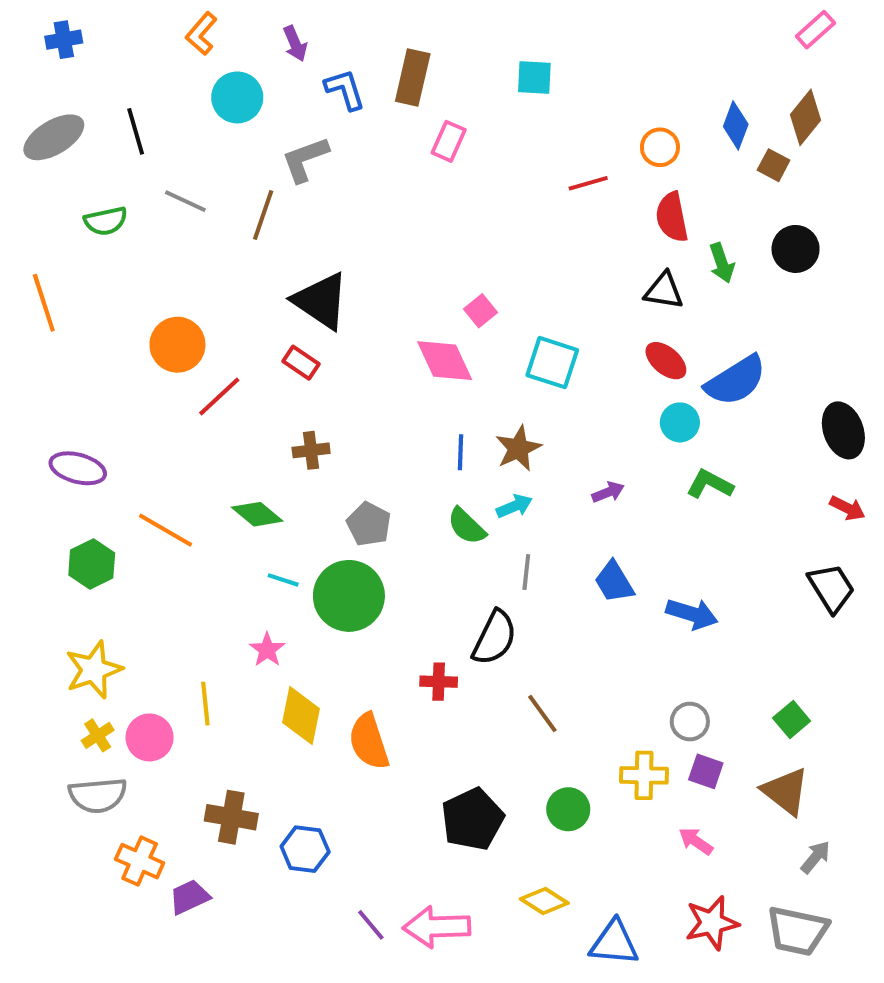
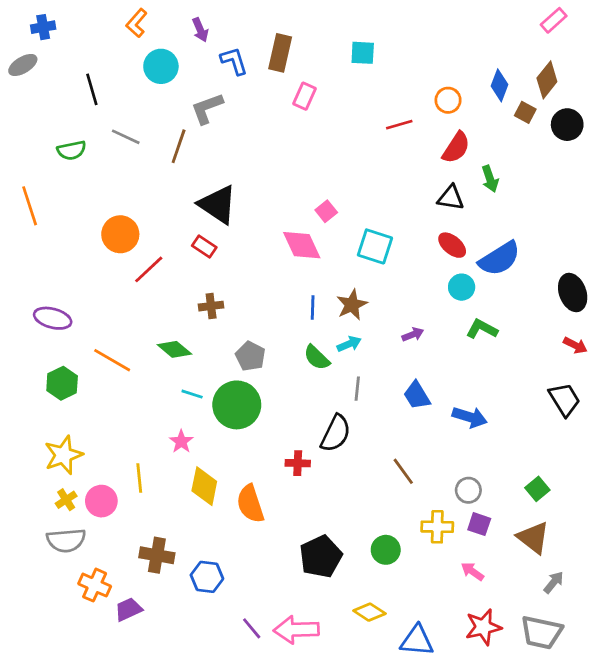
gray ellipse: (54, 137) -> (23, 65), moved, size x0.7
red semicircle: (672, 217) -> (456, 148), turned -136
black circle: (796, 249) -> (567, 125), moved
brown line: (542, 714) -> (403, 471), moved

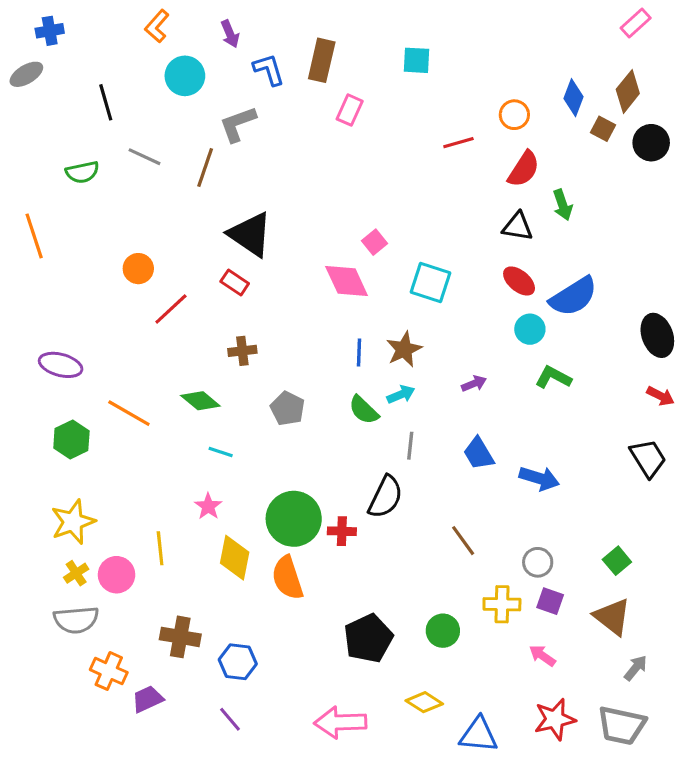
orange circle: (120, 234) -> (138, 269), size x0.7
green circle: (237, 405) -> (294, 519), moved
purple line: (252, 628) -> (230, 719), moved

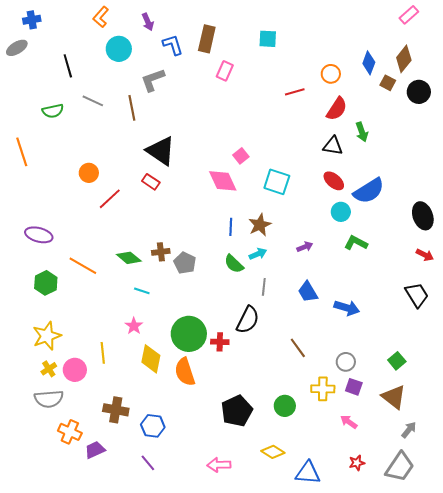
brown line: (205, 168) -> (132, 108), turned -30
brown cross: (242, 351) -> (161, 252), moved
red star: (555, 719) -> (357, 463), size x0.6
pink arrow: (340, 722) -> (219, 465), size x0.7
gray trapezoid: (622, 725) -> (400, 467), turned -68

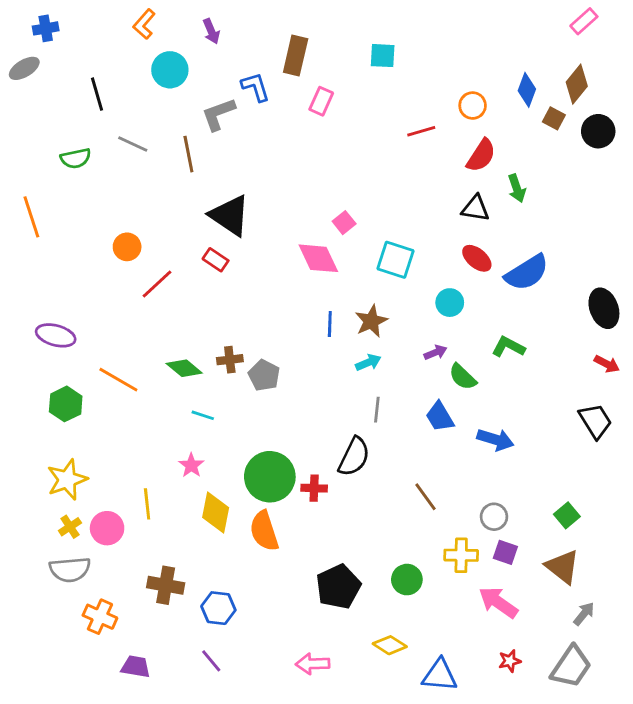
blue L-shape: (173, 45) -> (256, 87), moved
cyan circle: (341, 212) -> (450, 303), moved
green semicircle: (234, 264) -> (463, 377), moved
pink arrow: (349, 422) -> (498, 602), size x1.6
purple trapezoid: (95, 450) -> (136, 667), moved, turned 35

